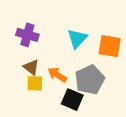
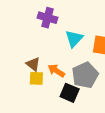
purple cross: (27, 35) -> (47, 18), moved

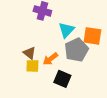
orange arrow: (56, 71) -> (50, 59), turned -70
gray pentagon: (85, 75) -> (76, 50), moved

